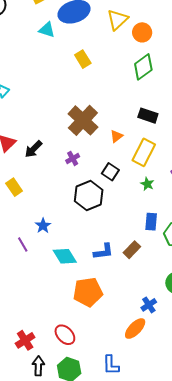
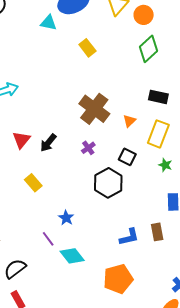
brown rectangle: (132, 250) -> (157, 232), turned -48
cyan diamond: (65, 256) -> (72, 256), moved

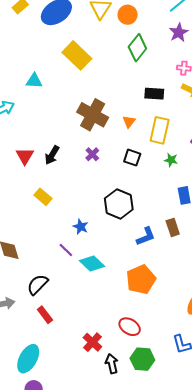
cyan triangle: (48, 23) -> (34, 81), moved
yellow rectangle: (87, 48) -> (77, 55), size x1.6
black hexagon: (108, 183) -> (119, 204), moved

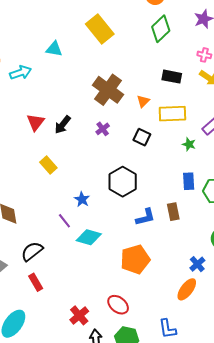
yellow rectangle: (160, 130) -> (172, 114), turned 68
green star: (171, 160) -> (189, 144), moved
cyan diamond: (92, 263) -> (89, 237), turned -35

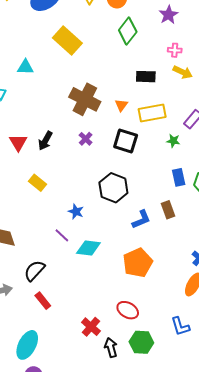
black square: (142, 137) -> (126, 141), size x1.4

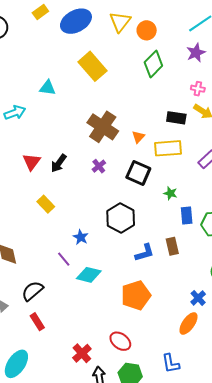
black rectangle: (146, 77) -> (176, 118), moved
green star: (173, 141) -> (170, 193), moved

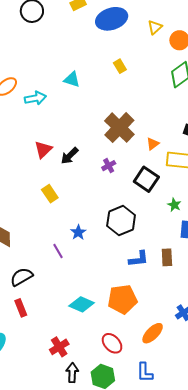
yellow triangle: (120, 22) -> (155, 27), size x0.7
yellow rectangle: (92, 66) -> (120, 66), size x0.5
cyan diamond: (89, 275) -> (82, 304), moved
orange ellipse: (188, 323) -> (153, 333), moved
red ellipse: (120, 341) -> (112, 343), moved

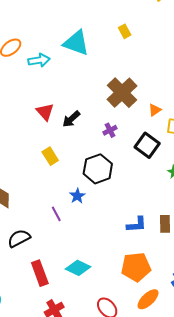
cyan triangle: (72, 79) -> (76, 43), size x1.6
red triangle: (43, 149) -> (45, 112), turned -30
black hexagon: (121, 220) -> (98, 169), moved
orange pentagon: (122, 299) -> (136, 267), moved
red rectangle: (21, 308) -> (40, 273), moved, size x1.4

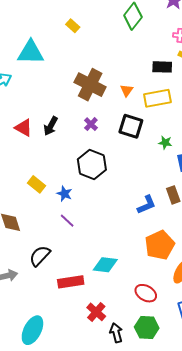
yellow rectangle: (50, 156) -> (36, 184), moved
blue star: (77, 196) -> (64, 194), moved
red rectangle: (40, 273) -> (71, 282), turned -60

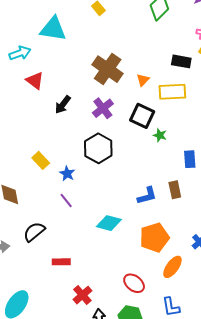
purple cross: (91, 124) -> (103, 108), size x1.5
red triangle: (24, 128) -> (35, 81), moved
green star: (165, 143) -> (160, 135), moved
cyan diamond: (105, 265) -> (109, 223), moved
red rectangle: (71, 282) -> (61, 262), size x0.7

